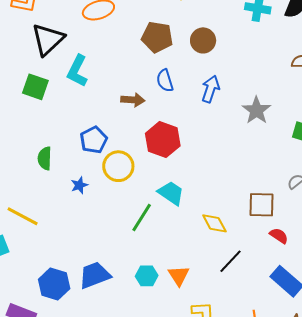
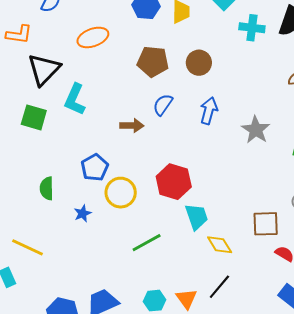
blue semicircle: (165, 81) -> (163, 105), turned 55
red hexagon: (163, 140) -> (174, 182), moved
cyan trapezoid: (171, 193) -> (197, 217), moved, turned 40
green line: (142, 218) -> (147, 243), turned 32
black line: (231, 261) -> (219, 287), moved

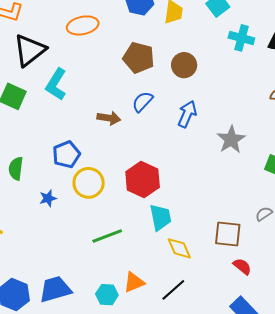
orange triangle: (186, 299) -> (134, 282), moved, turned 35

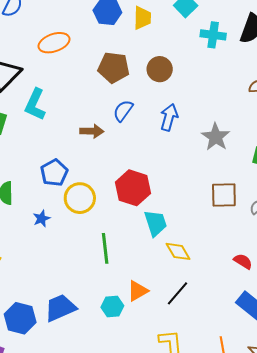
brown square: (228, 234) -> (224, 195), moved
green line: (107, 236) -> (105, 248), turned -68

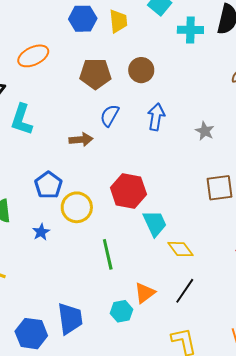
gray star: (216, 137) -> (205, 131), size x0.7
blue trapezoid: (60, 308) -> (70, 319), turned 112

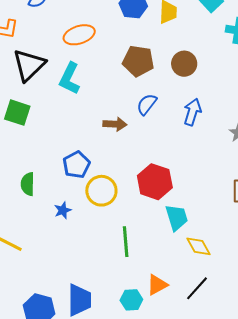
cyan L-shape: (22, 119) -> (70, 78), moved

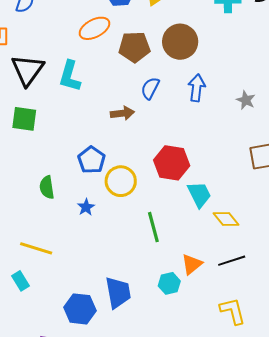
orange ellipse: (79, 35) -> (94, 28), moved
brown circle: (184, 64) -> (180, 42), size x1.4
black line: (197, 288) -> (232, 261), turned 40

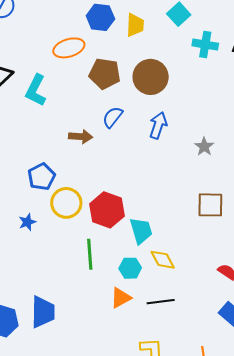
red hexagon: (172, 163) -> (107, 210), moved
cyan hexagon: (169, 283) -> (130, 268), moved

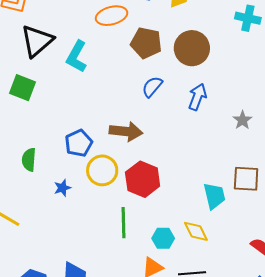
brown arrow: (81, 137) -> (126, 131), moved, size x1.4
cyan trapezoid: (141, 231) -> (214, 196), moved

